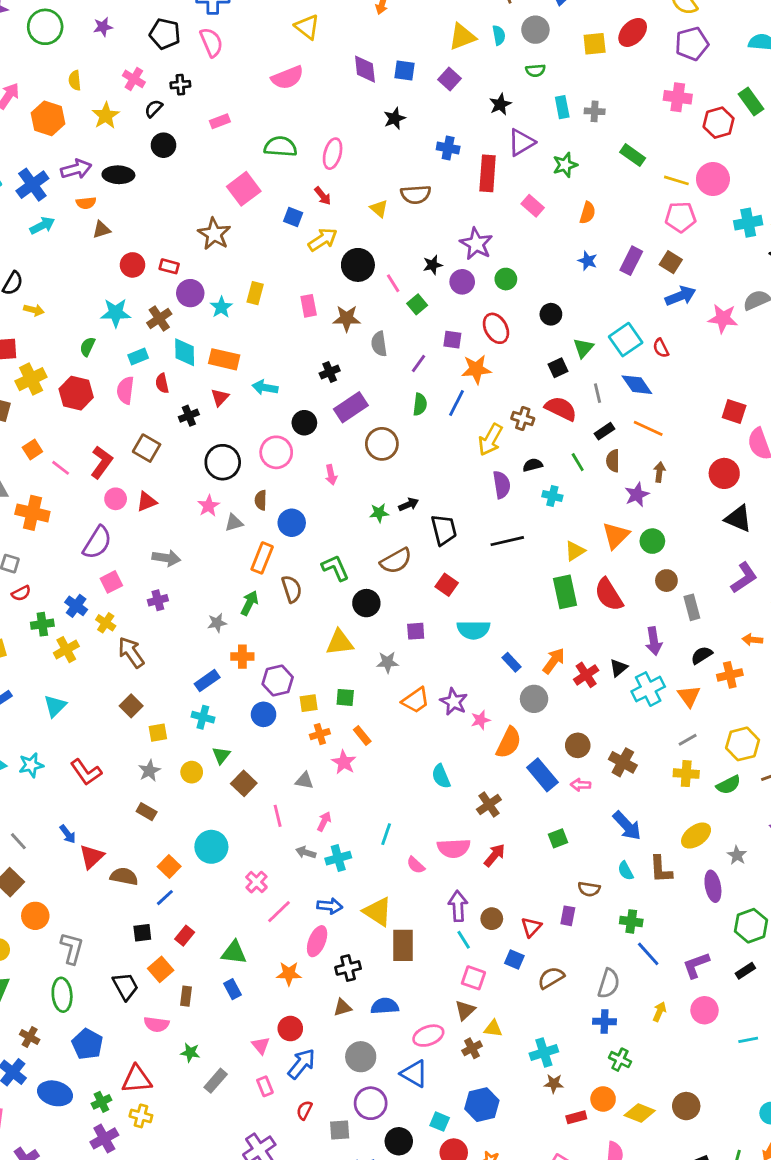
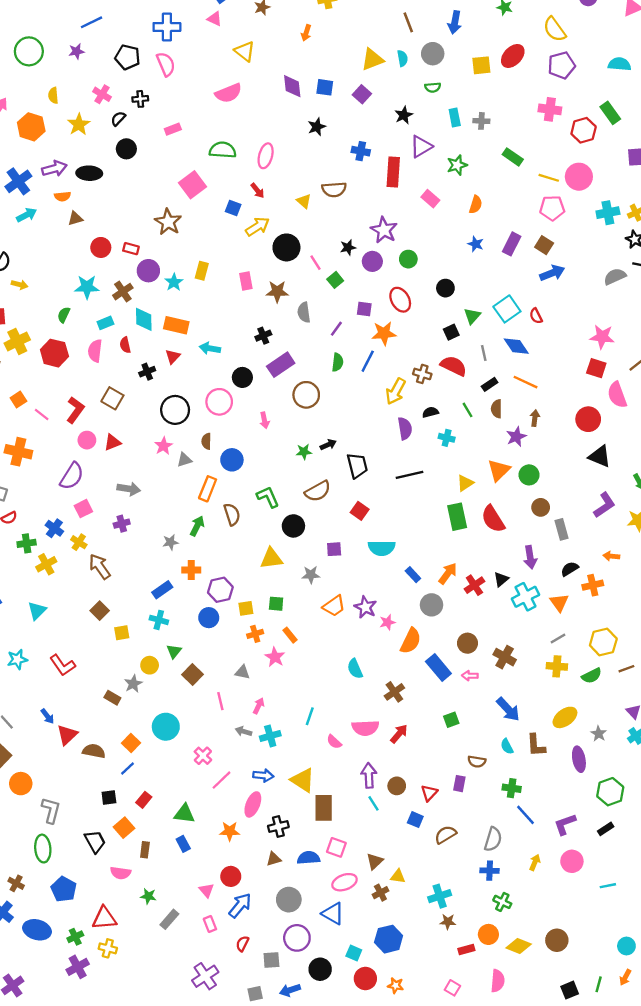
pink star: (723, 318) -> (602, 337), moved
gray star: (149, 771) -> (133, 684), moved
pink square: (473, 978) -> (336, 847), moved

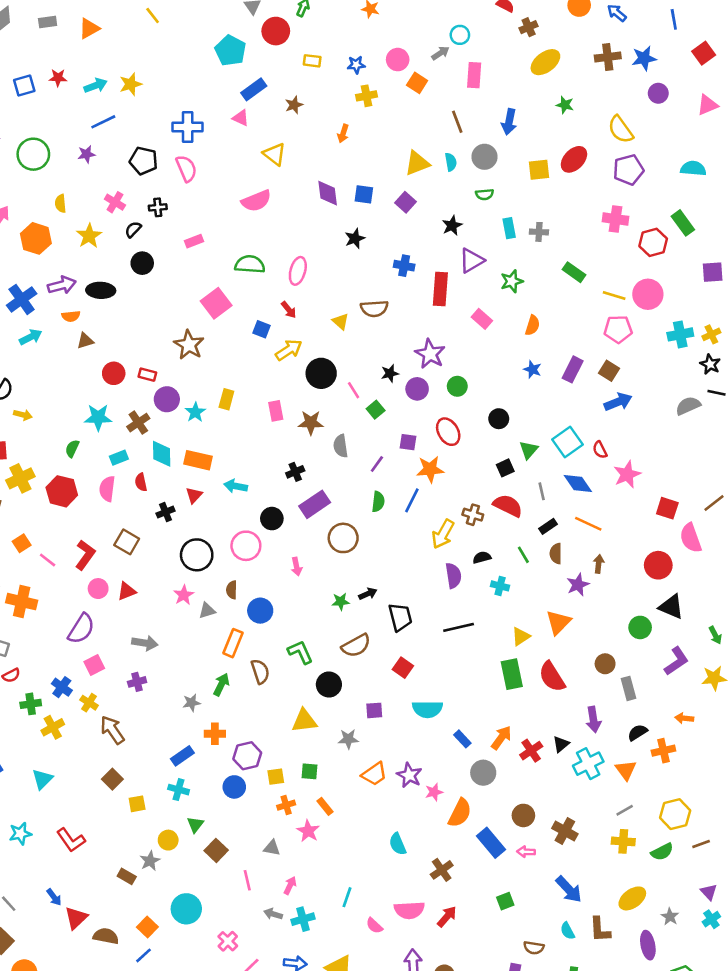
pink star: (602, 337) -> (627, 474), moved, turned -30
green circle: (529, 475) -> (640, 627), moved

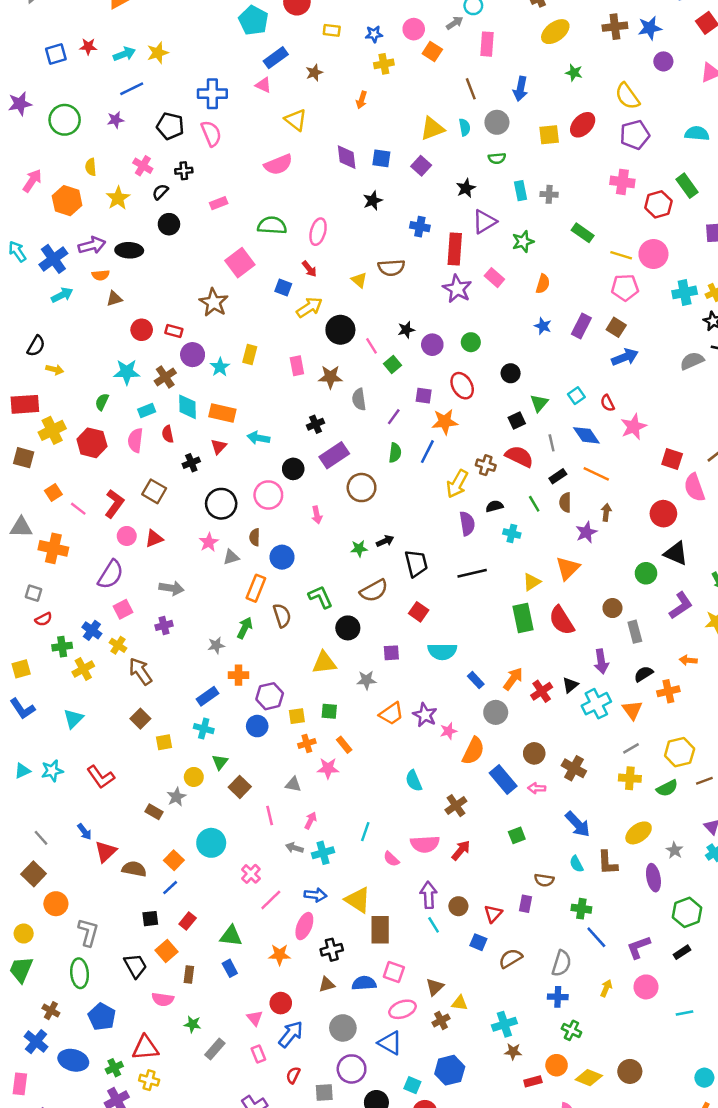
purple star: (430, 354) -> (457, 289), moved
cyan square: (567, 442) -> (576, 396), size x0.6
pink star: (308, 831) -> (328, 768), turned -30

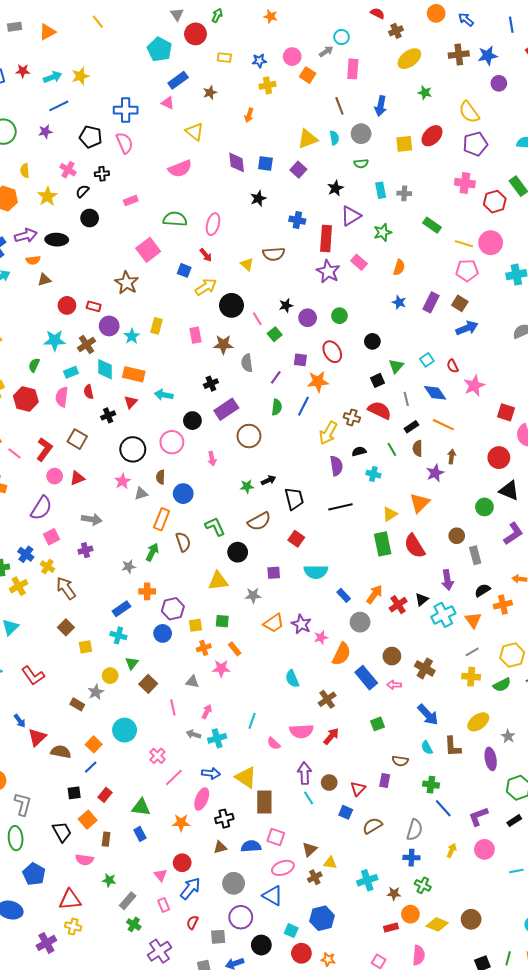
brown star: (513, 1052) -> (394, 894), moved
green cross: (114, 1068) -> (134, 924), moved, turned -32

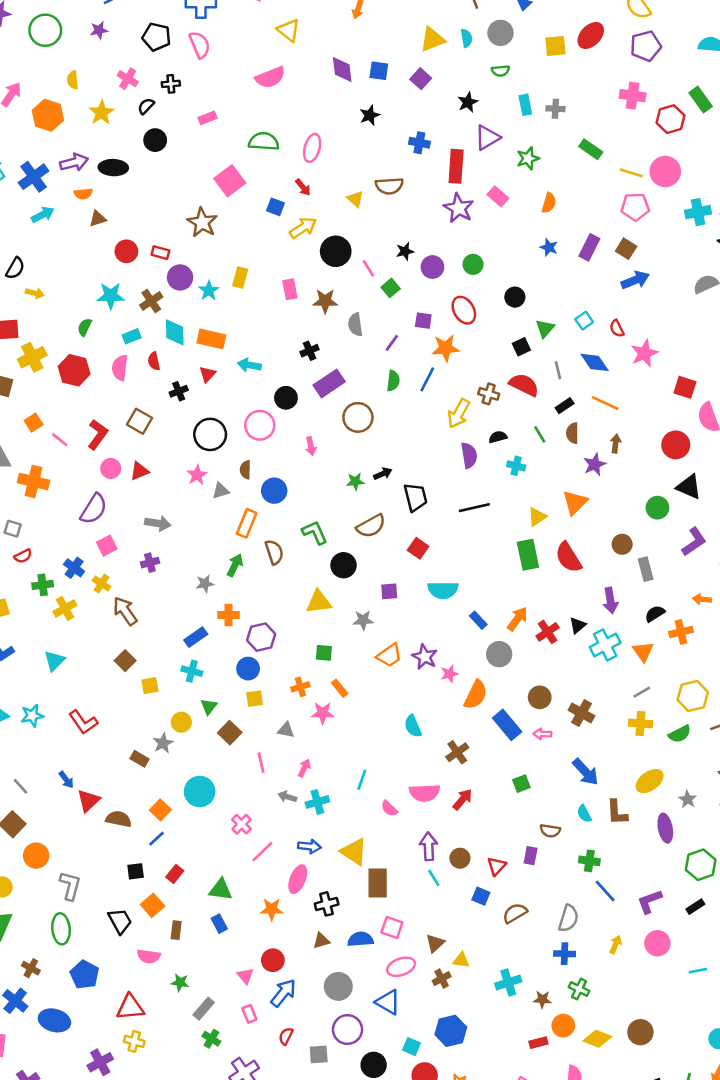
yellow square: (196, 625) -> (255, 699), moved

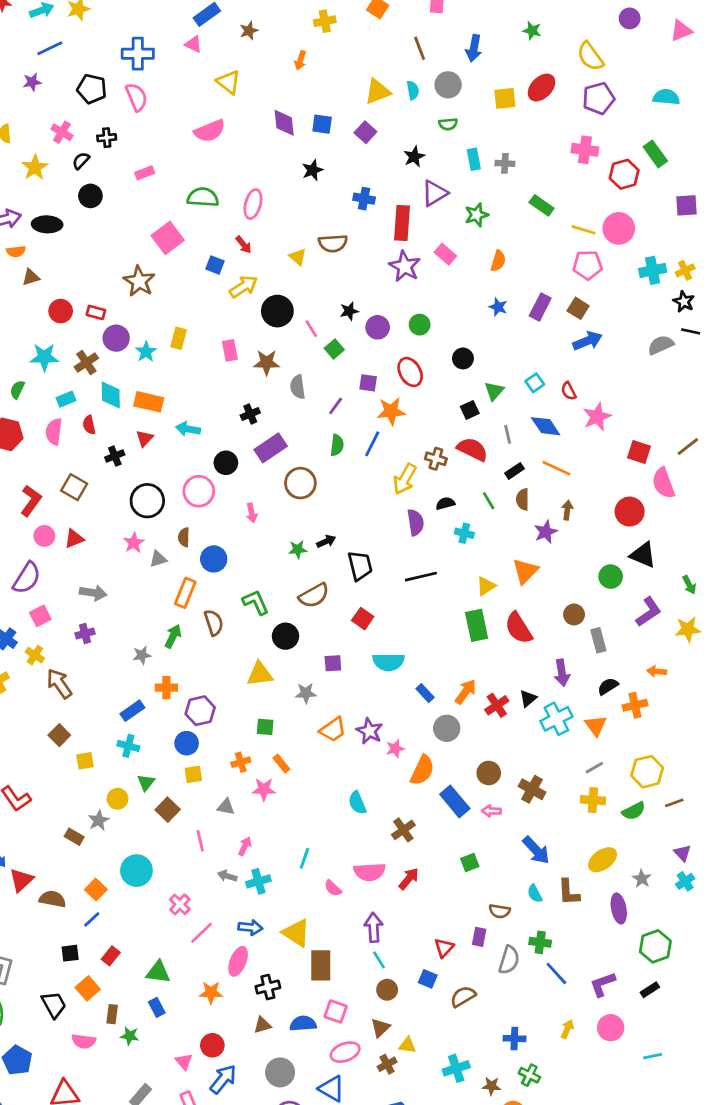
brown circle: (460, 858) -> (387, 990), moved
gray semicircle: (568, 918) -> (509, 960), moved
green star: (180, 982) -> (130, 1036), moved

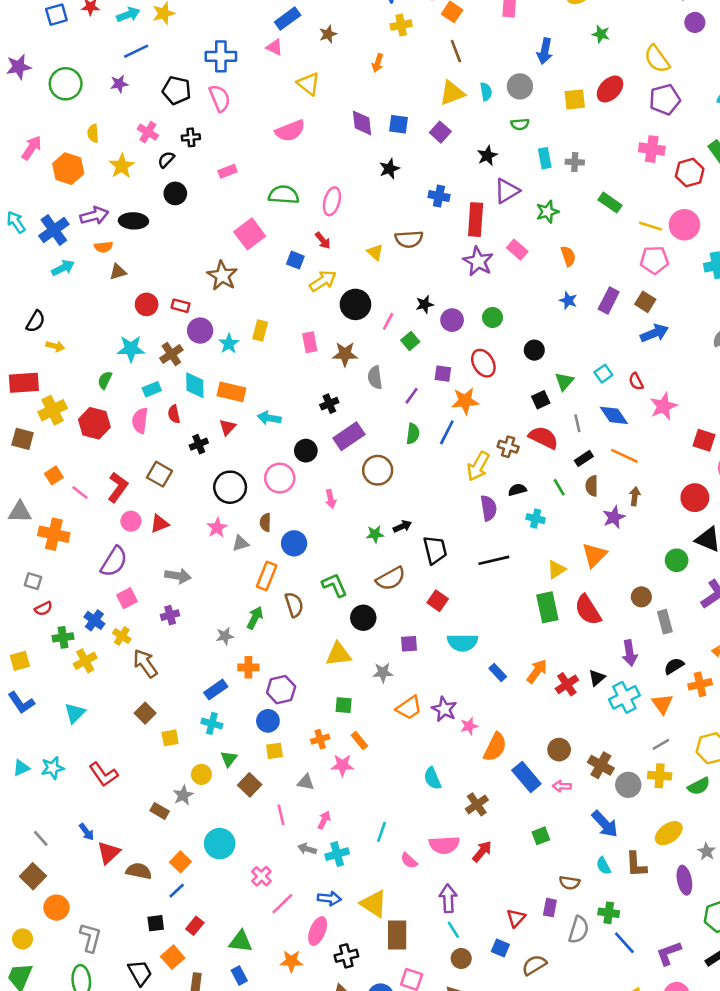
brown line: (420, 48) -> (456, 51), moved
orange semicircle: (498, 261) -> (568, 256), turned -36
pink line: (311, 329) -> (388, 321), turned 60
gray circle: (447, 728) -> (628, 785), moved

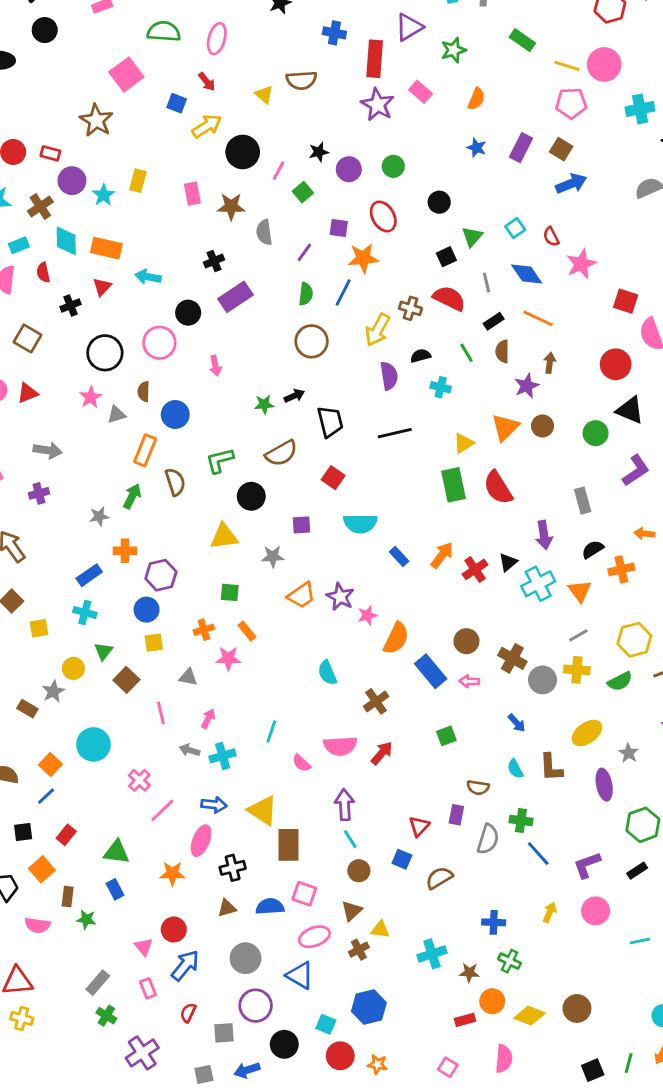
orange semicircle: (568, 256) -> (476, 99), turned 42
brown circle: (378, 470) -> (312, 341), moved
green L-shape: (335, 585) -> (220, 460), turned -80
brown circle: (641, 597) -> (542, 426), moved
blue arrow: (605, 824) -> (517, 723), size x0.6

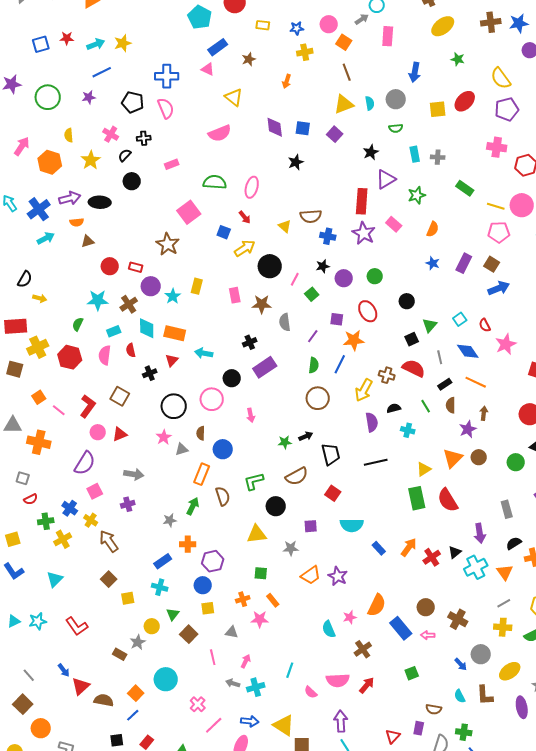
blue cross: (334, 33) -> (328, 236), moved
pink star: (367, 615) -> (350, 617), moved
gray circle: (542, 680) -> (481, 654), moved

